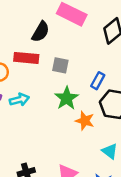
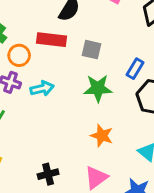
green star: (67, 98) -> (98, 88), turned 30
orange star: (85, 121) -> (102, 136), moved

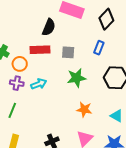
blue rectangle: (135, 69) -> (99, 48), moved

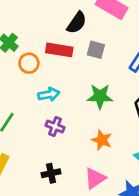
gray square: (68, 52) -> (96, 50), moved
purple cross: (17, 83) -> (55, 126), moved

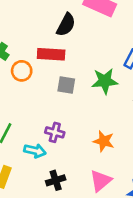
gray square: (96, 50) -> (66, 85), moved
cyan arrow: (49, 94) -> (35, 151), moved, turned 30
green star: (100, 96) -> (105, 81), moved

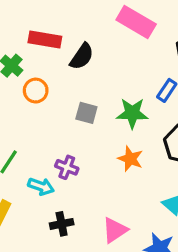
black semicircle: (66, 25) -> (82, 56), moved
red rectangle: (51, 54) -> (45, 39), moved
orange star: (104, 141) -> (130, 159), moved

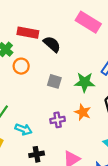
black semicircle: (82, 56) -> (52, 44), turned -84
purple cross: (67, 167) -> (58, 120), moved, turned -32

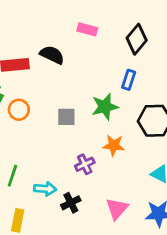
pink rectangle: (88, 22) -> (87, 29), size x0.6
black semicircle: (52, 44) -> (52, 55), moved
black cross: (37, 154) -> (71, 203), moved

